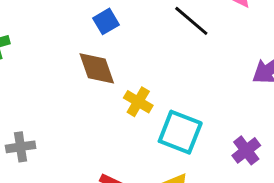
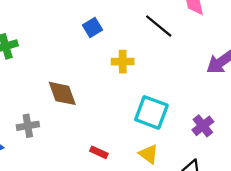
brown diamond: (97, 68) -> (62, 93), moved
yellow cross: (138, 102) -> (123, 62), moved, turned -30

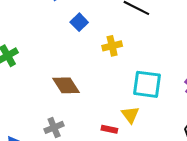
gray cross: (28, 126) -> (54, 127), moved
yellow triangle: (149, 154) -> (130, 115), moved, turned 30

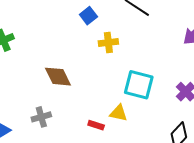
blue square: (79, 22) -> (88, 16), moved
yellow triangle: (130, 115) -> (119, 113), turned -48

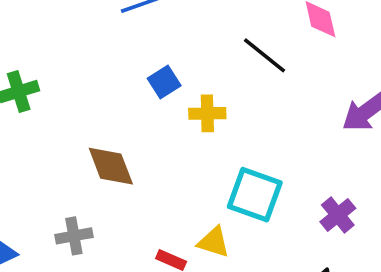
blue square: (88, 16) -> (164, 82), moved

